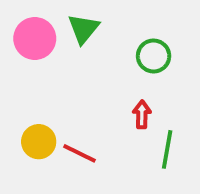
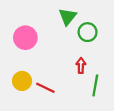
green triangle: (83, 29) -> (68, 17), moved
pink circle: (35, 38) -> (25, 38), moved

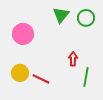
green circle: (88, 32) -> (86, 18), moved

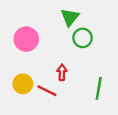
green circle: (86, 18) -> (83, 38), moved
red arrow: (73, 59) -> (62, 72), moved

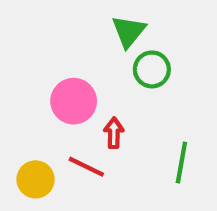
pink circle: (26, 39) -> (74, 101), moved
yellow circle: (23, 84) -> (36, 179), moved

